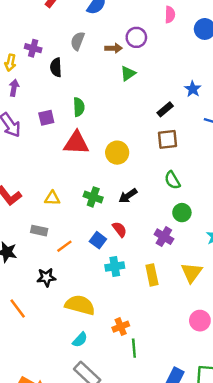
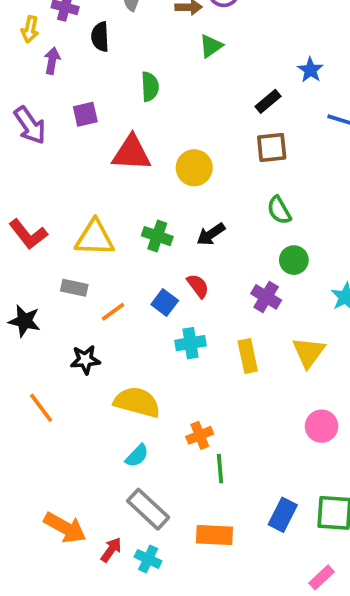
purple arrow: (14, 88) -> (52, 61), moved
green semicircle: (79, 107) -> (150, 87), moved
yellow triangle: (52, 198) -> (95, 238), size x1.6

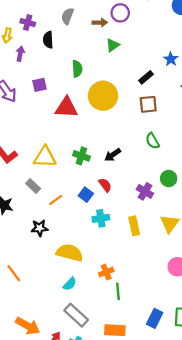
yellow circle: (194, 168) -> (103, 96), moved, size x1.4
green circle: (294, 260) -> (169, 179), moved
gray rectangle: (74, 288) -> (33, 186), turned 32
orange line: (41, 408) -> (14, 273), moved

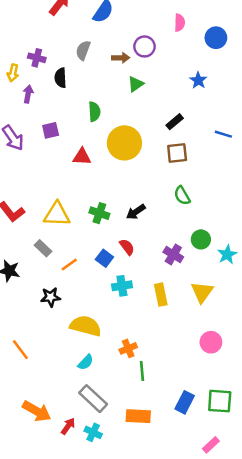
blue star: (171, 59) -> (198, 80), moved
red triangle: (66, 108) -> (82, 157), size x0.7

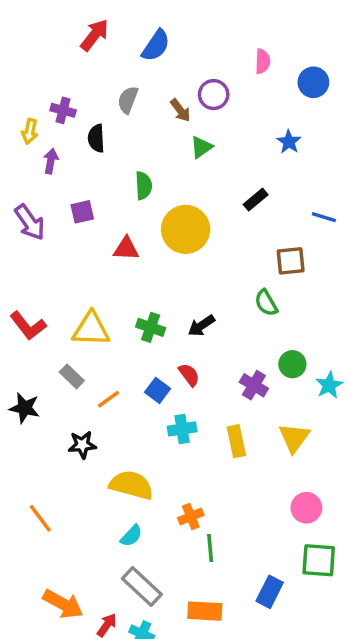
brown arrow: (121, 58) -> (180, 110), turned 54
brown square: (177, 153) -> (291, 261), moved
green square: (220, 401) -> (319, 560), moved

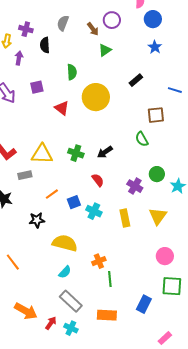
blue circle: (313, 82) -> (153, 19), moved
red triangle: (126, 249) -> (62, 108), turned 35
gray rectangle: (72, 376) -> (25, 175), moved, turned -56
blue square: (158, 390) -> (74, 202), moved, turned 32
cyan cross: (182, 429) -> (94, 211), turned 35

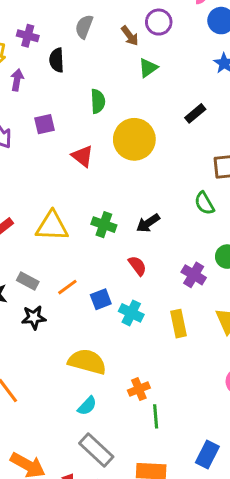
gray rectangle: (25, 175) -> (28, 281), moved, turned 40
black star: (37, 220) -> (34, 317), moved

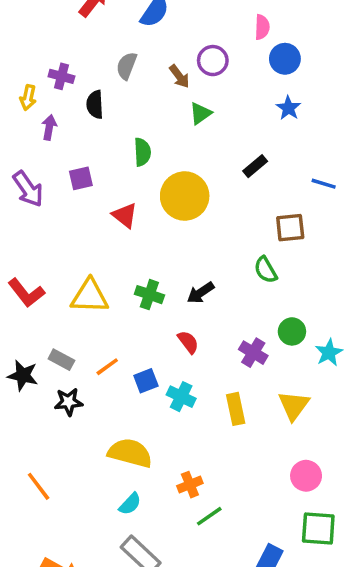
green line: (156, 416) -> (209, 516), turned 60

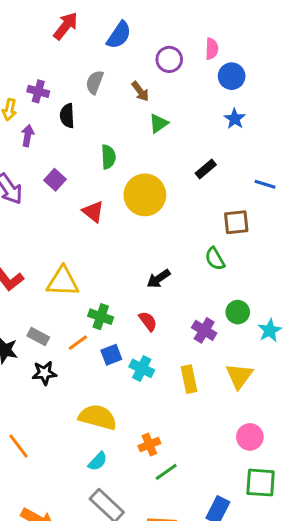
purple circle: (213, 61) -> (169, 59), moved
purple square: (81, 178) -> (55, 180), turned -35
green cross: (149, 295) -> (101, 317), moved

